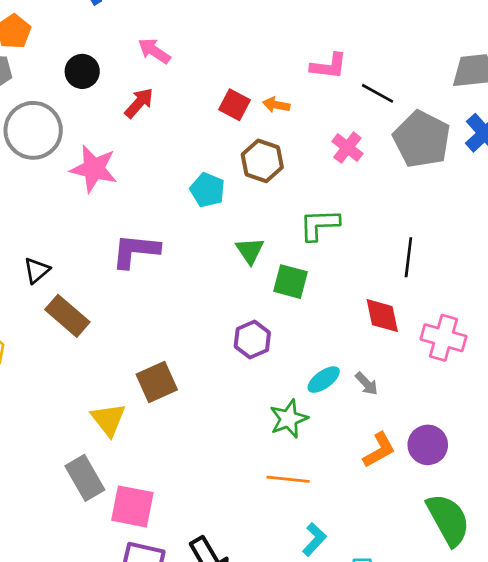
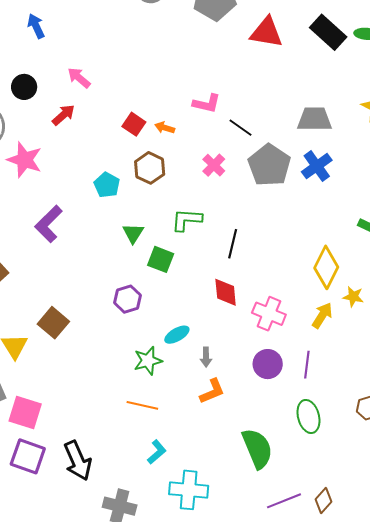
purple L-shape: (135, 251) -> (49, 224), turned -57
black line: (408, 257) -> (233, 244), moved
brown square: (157, 382) -> (53, 323), turned -32
gray arrow: (367, 384) -> (206, 357), moved, turned 36
purple circle: (428, 445) -> (268, 364), moved

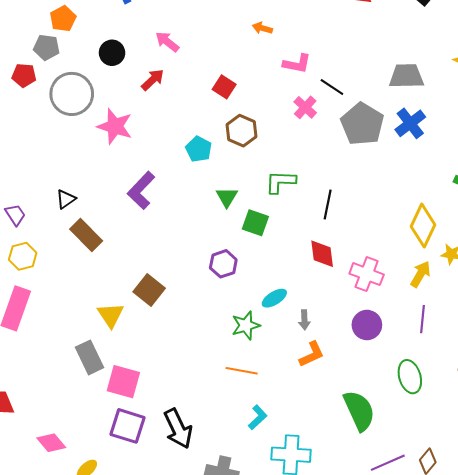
orange arrow: (165, 128) -> (262, 28), moved
pink cross: (214, 165) -> (305, 107), moved
purple line: (307, 365) -> (423, 319), moved

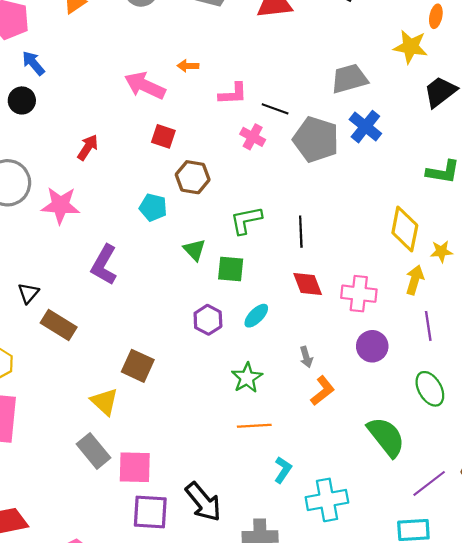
pink arrow: (167, 42) -> (145, 86), moved, size x1.5
black circle: (112, 53) -> (22, 100), moved
cyan ellipse: (274, 298) -> (256, 316), moved

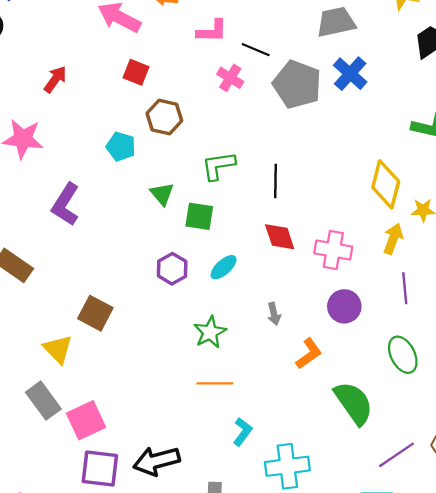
orange L-shape: (323, 391) -> (309, 354), moved
pink square: (135, 467) -> (86, 420), turned -30
black arrow: (203, 502) -> (157, 461), turned 111

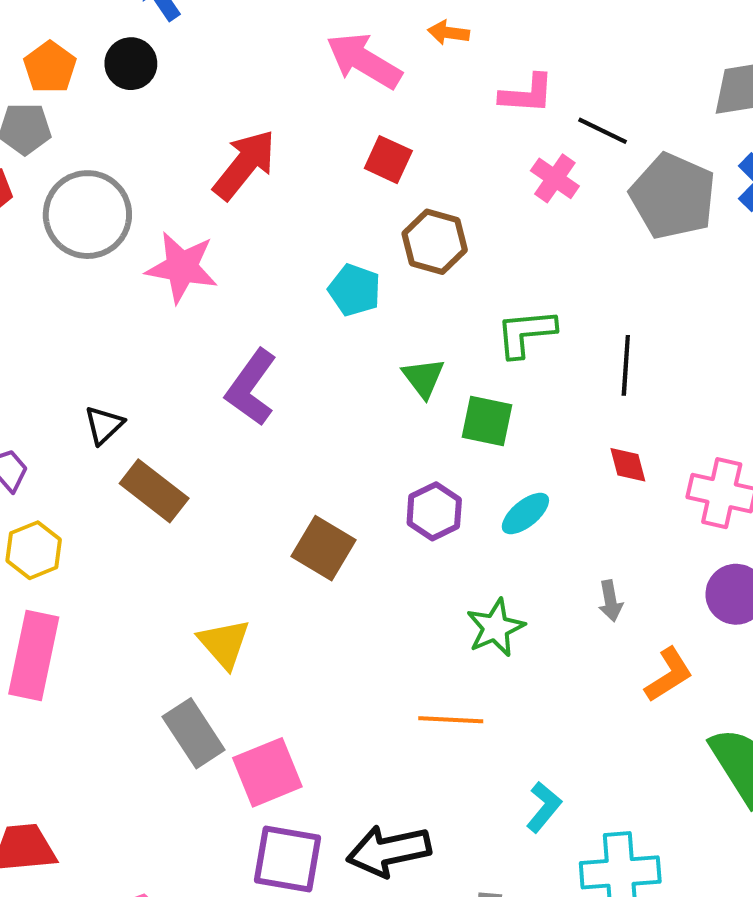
red arrow: (55, 79) -> (245, 165), size x1.5
red diamond: (280, 237) -> (628, 465), size x0.7
brown square: (95, 313) -> (323, 548), moved
orange line: (215, 383) -> (451, 720), moved

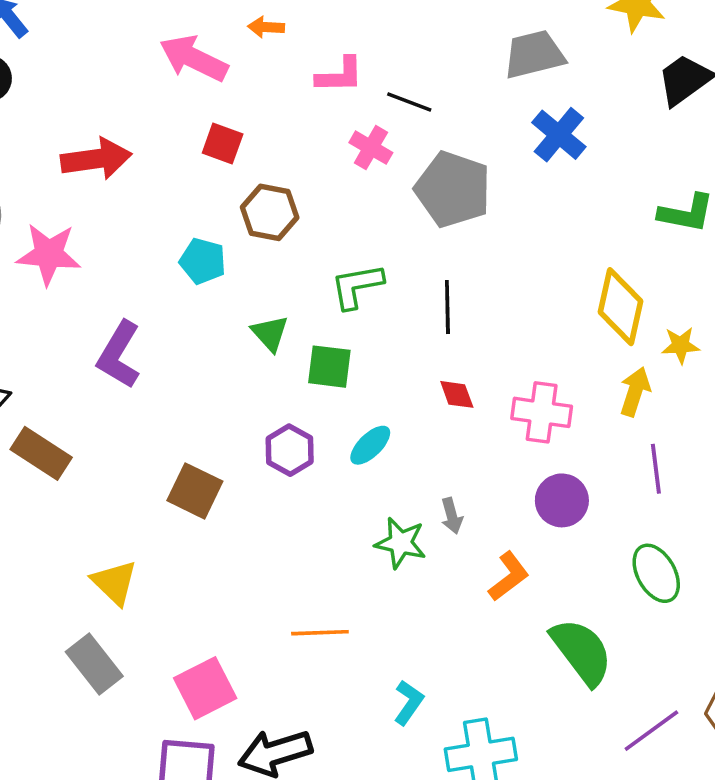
red arrow: (245, 165) -> (96, 159), turned 48
gray pentagon: (673, 196) -> (453, 189), moved
green star: (495, 628) -> (401, 543), moved, turned -30
pink square: (267, 772) -> (205, 688), moved

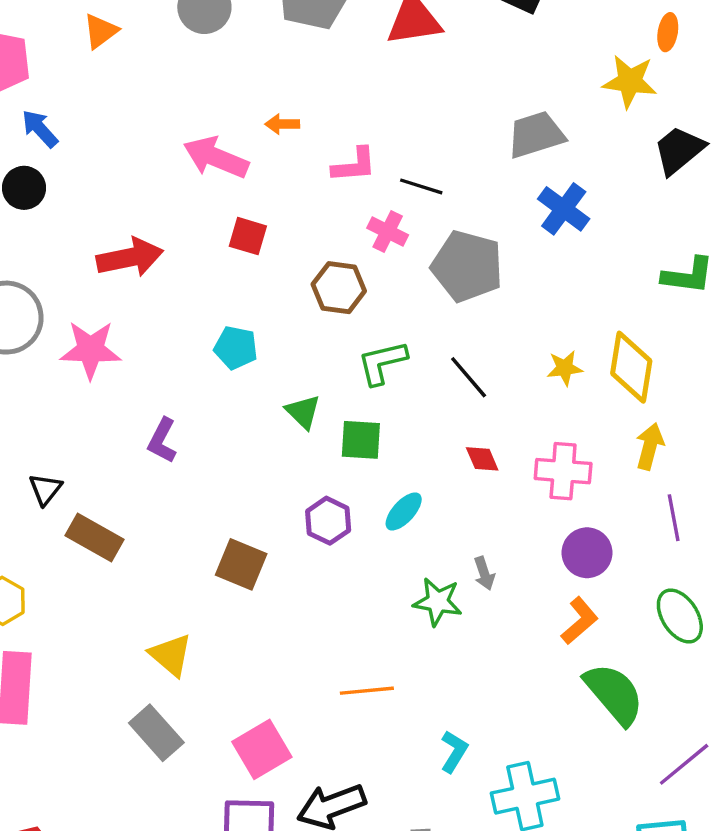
brown hexagon: (270, 212) -> (339, 288), moved
black line: (447, 307) -> (469, 377), turned -36
yellow star: (681, 345) -> (565, 368), moved
purple L-shape: (119, 355) -> (162, 441), size x0.7
orange L-shape: (509, 576) -> (580, 621), moved

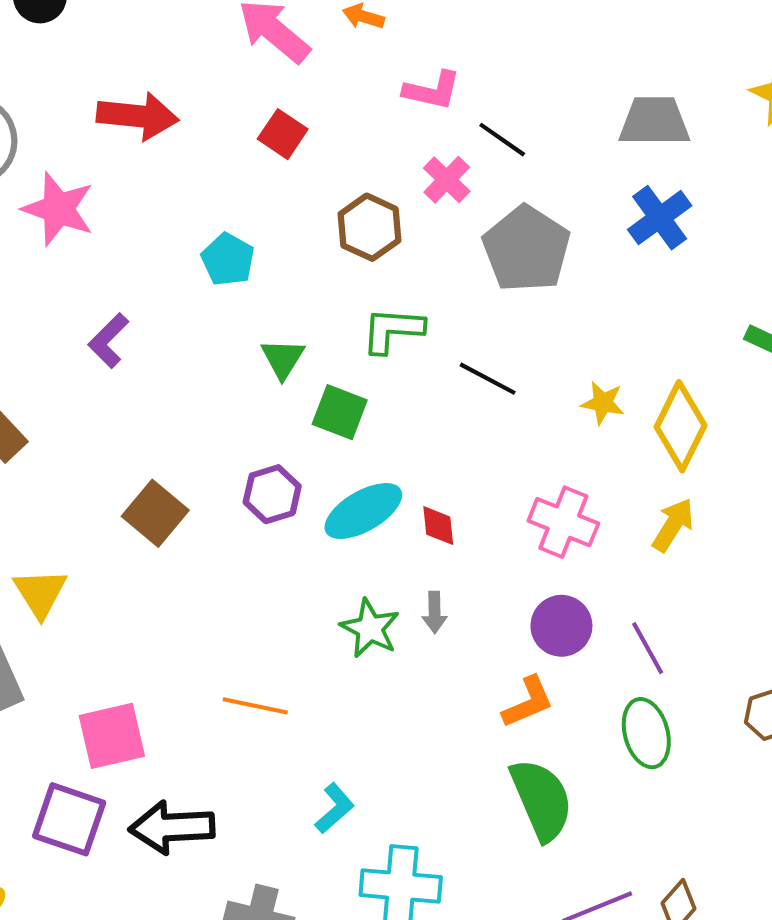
black line: (469, 377) -> (488, 379), turned -39
red diamond: (482, 459) -> (438, 526), moved
cyan ellipse: (404, 511) -> (363, 511), size x1.5
purple line: (674, 518) -> (648, 648), moved, turned -36

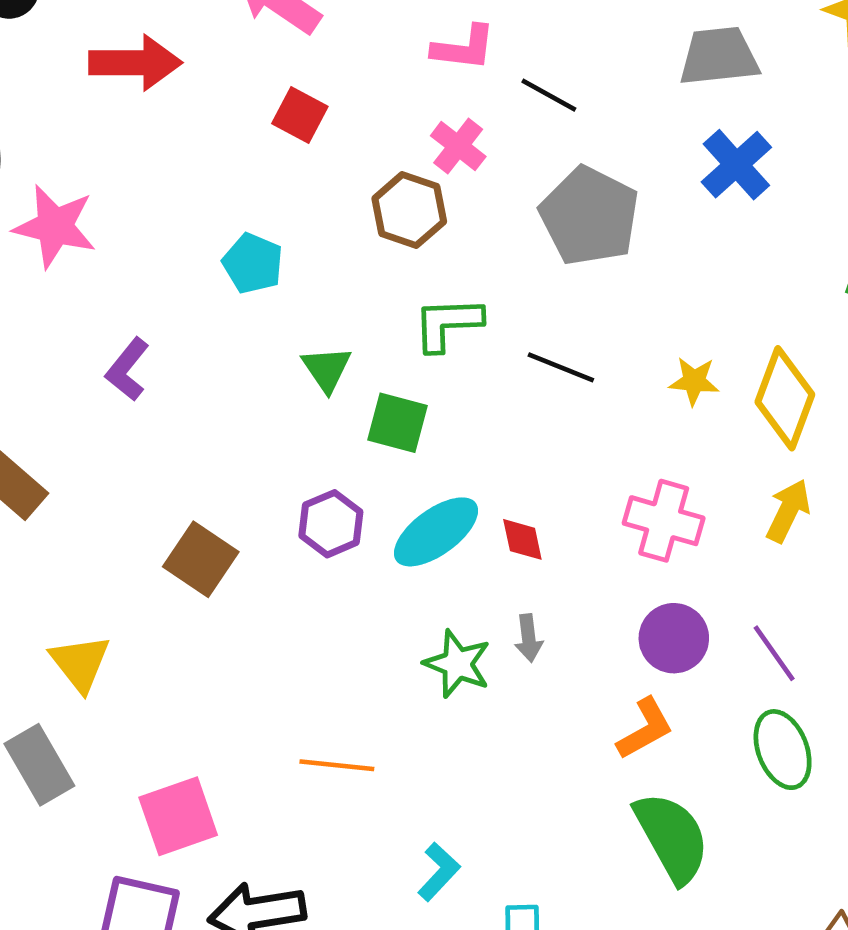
red arrow: (138, 116) -> (135, 63), moved
pink cross: (447, 180) -> (458, 146), moved

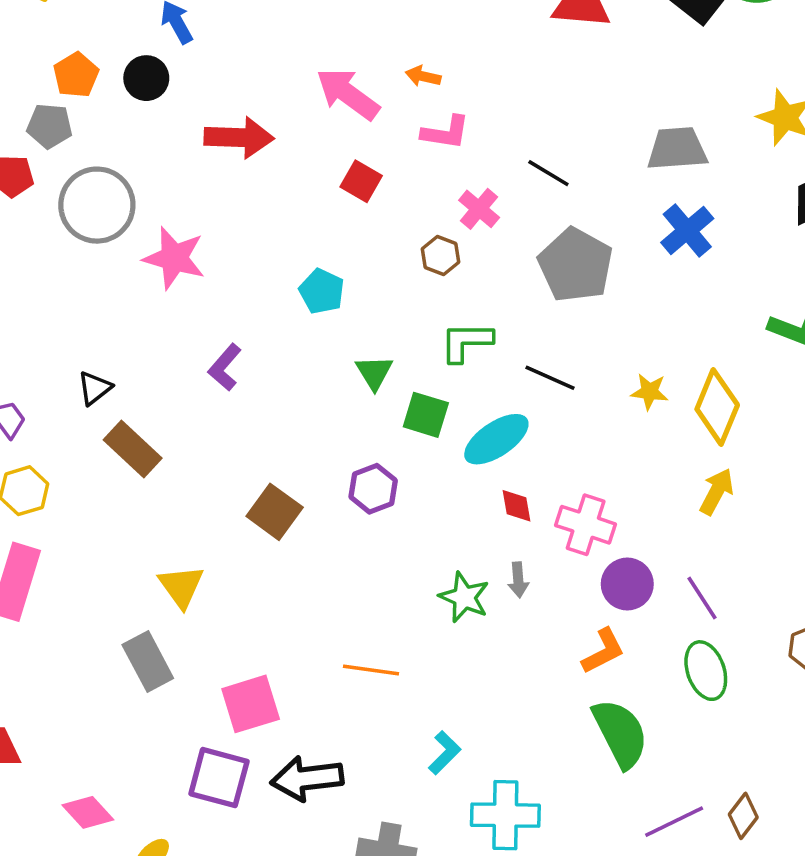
pink L-shape: (464, 48) -> (446, 132), moved
brown hexagon: (409, 210) -> (441, 256), size x0.7
pink cross: (664, 521) -> (586, 525), moved
cyan ellipse: (436, 532) -> (496, 439), moved

